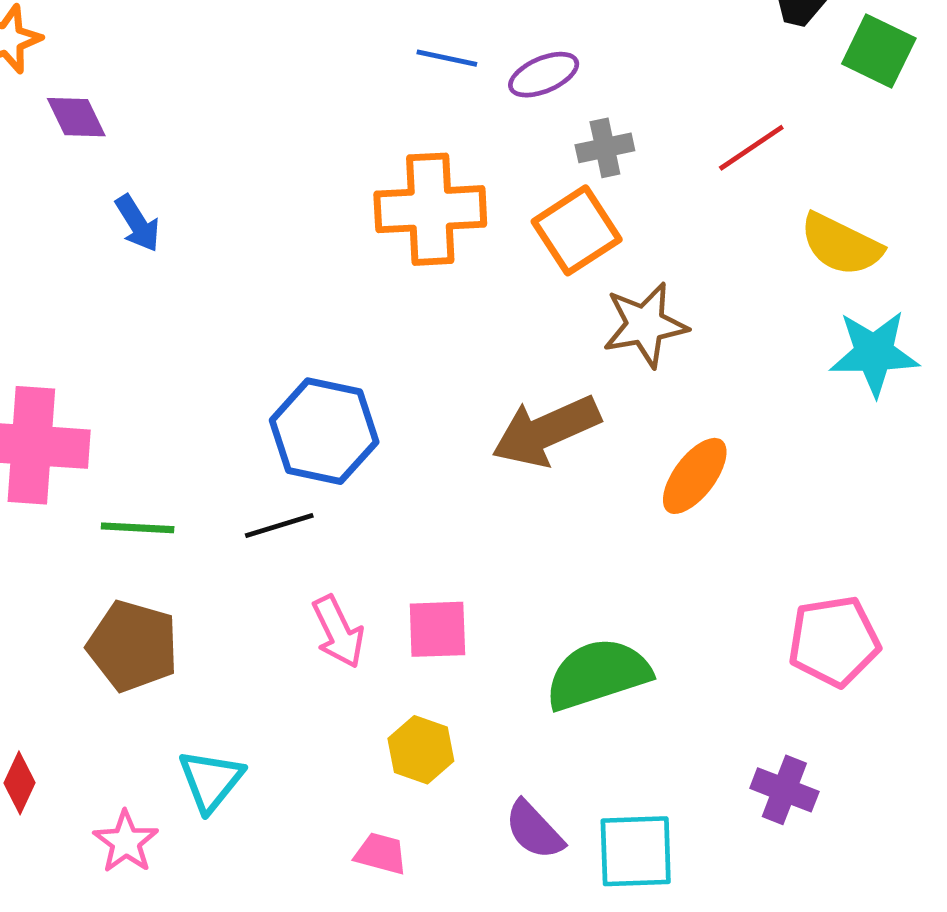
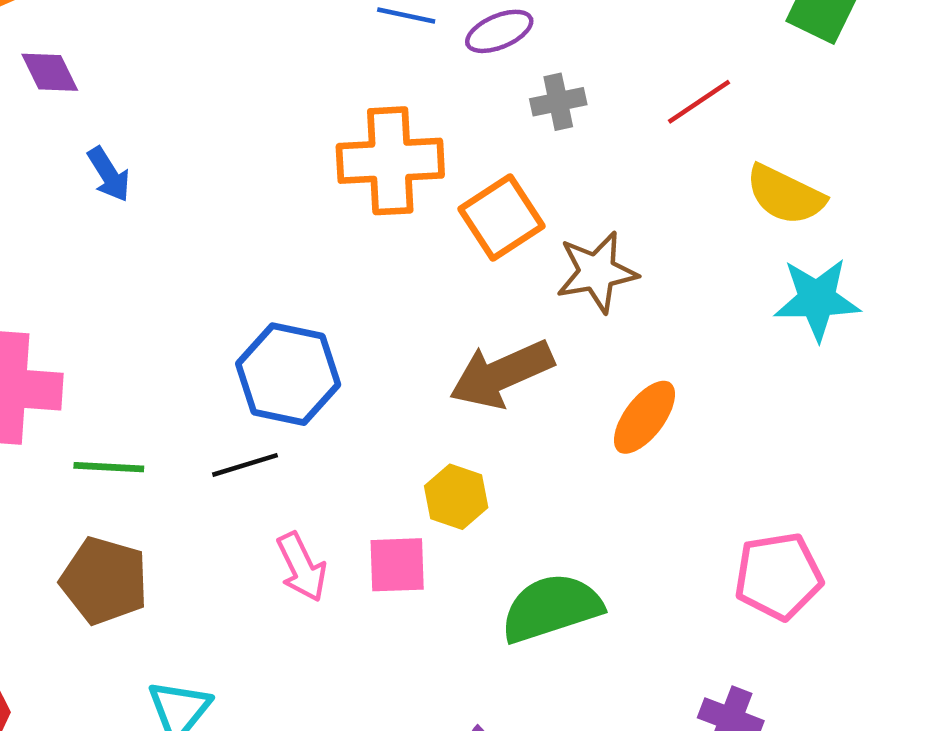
orange square: (577, 230) -> (501, 218), moved
yellow hexagon: (421, 750) -> (456, 497), moved

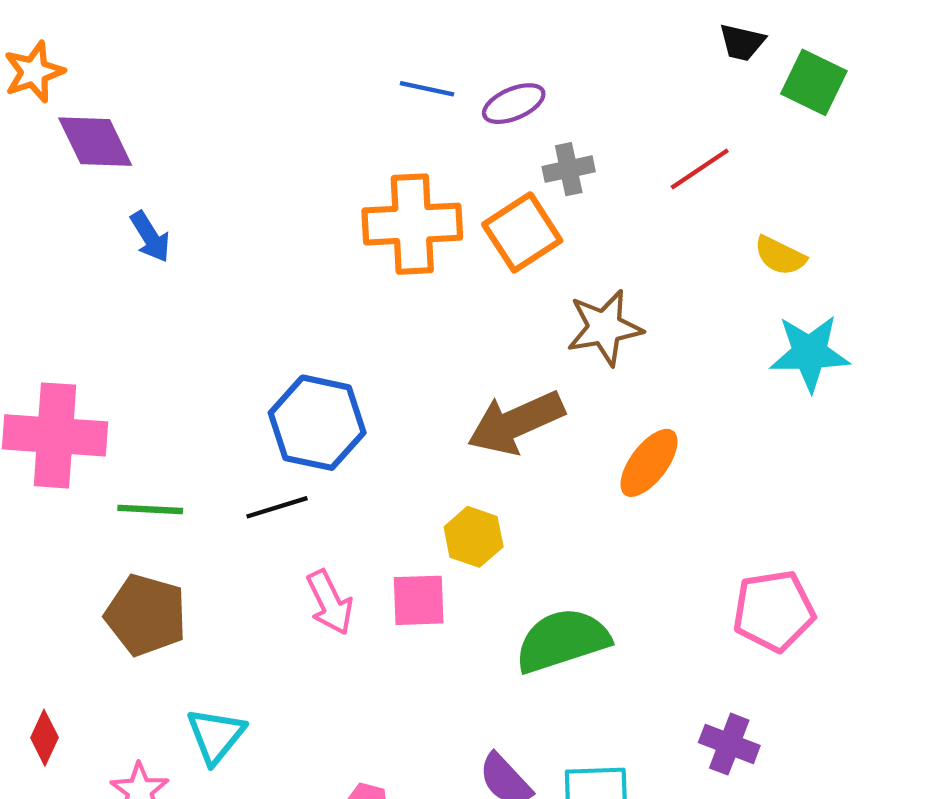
purple diamond: (50, 72) -> (95, 142), size x1.4
yellow semicircle: (785, 195) -> (780, 256), size x0.7
orange square: (501, 218) -> (522, 232), moved

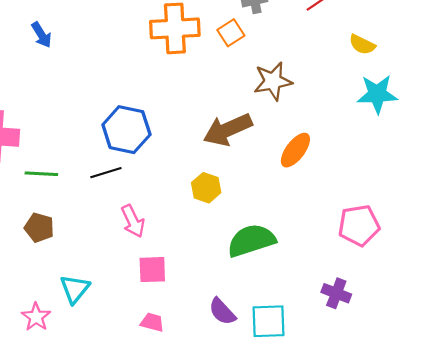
orange square: (522, 232) -> (231, 33), size x0.7
pink square: (419, 600) -> (152, 270), moved
brown pentagon: (146, 615) -> (39, 228), size x0.7

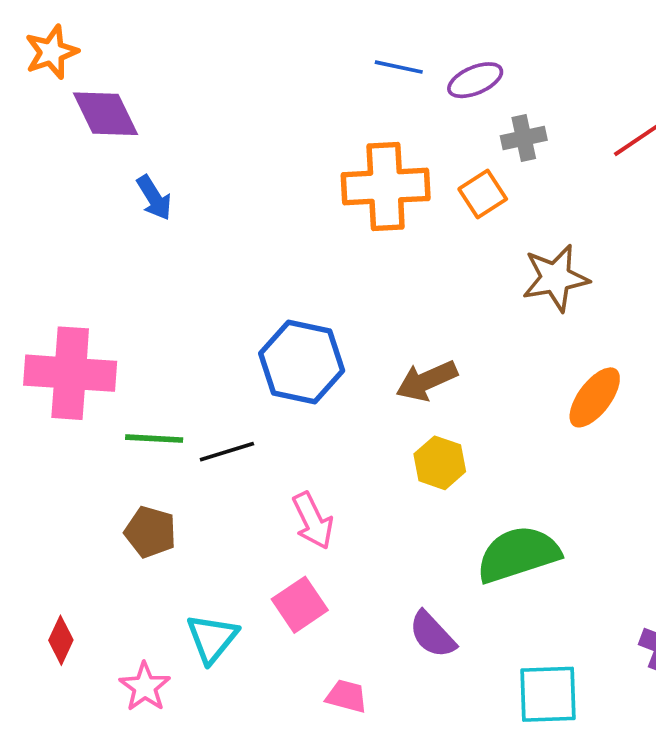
brown arrow: (228, 130) -> (427, 381), moved, size x0.7
black line: (106, 173) -> (227, 452), moved
pink square: (152, 270) -> (300, 605), moved, turned -32
purple semicircle: (222, 312) -> (432, 635), moved

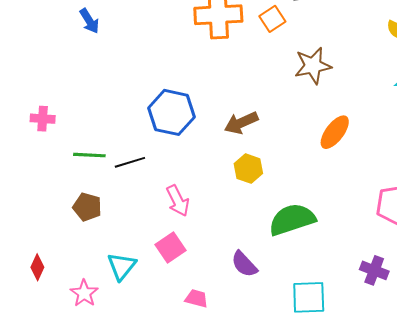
pink cross: (70, 373) -> (43, 119), size x0.5

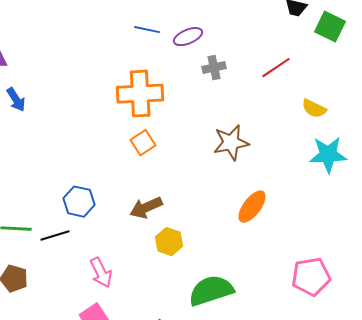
orange square: (272, 19) -> (143, 143), moved
blue hexagon: (171, 112) -> (79, 202), moved, size x0.7
brown arrow: (241, 123) -> (146, 208), moved

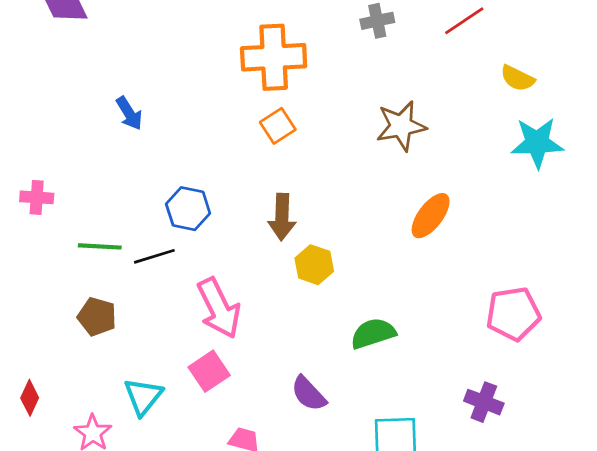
blue arrow: (16, 100) -> (129, 113), moved
brown arrow: (146, 208) -> (282, 217), turned -64
pink arrow: (101, 273) -> (219, 308), size x1.4
green semicircle: (211, 291) -> (373, 333), size x0.7

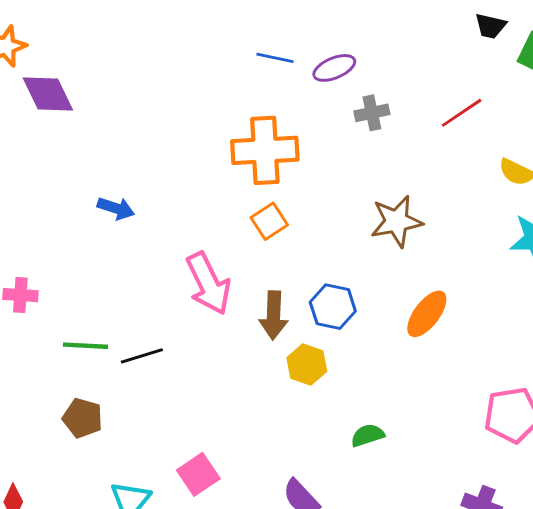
blue arrow: (129, 113) -> (116, 208), turned -40
blue hexagon: (188, 209) -> (333, 307), moved
pink arrow: (219, 308) -> (208, 283), moved
green semicircle: (373, 333) -> (368, 435), size x0.7

